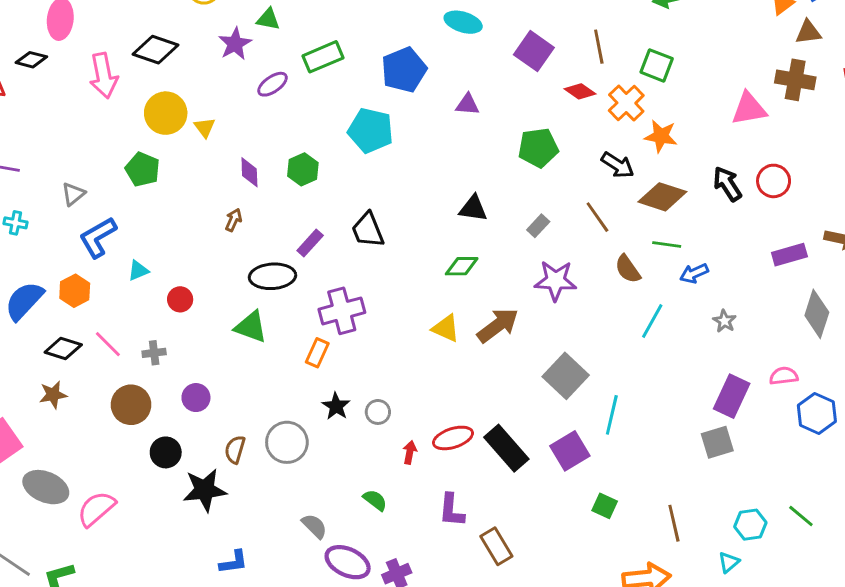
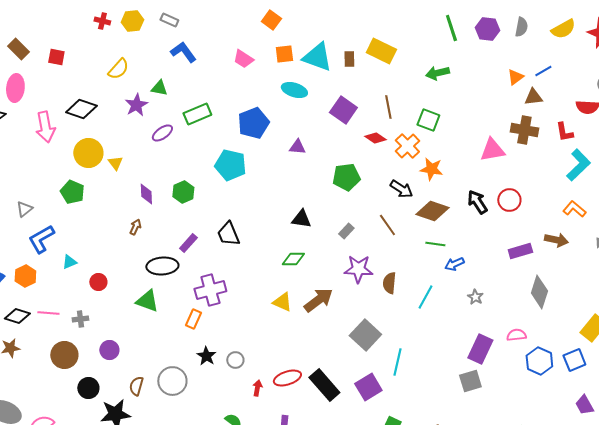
brown semicircle: (628, 269) -> (389, 283), moved, turned 40
pink line: (108, 344) -> (48, 313), turned -40

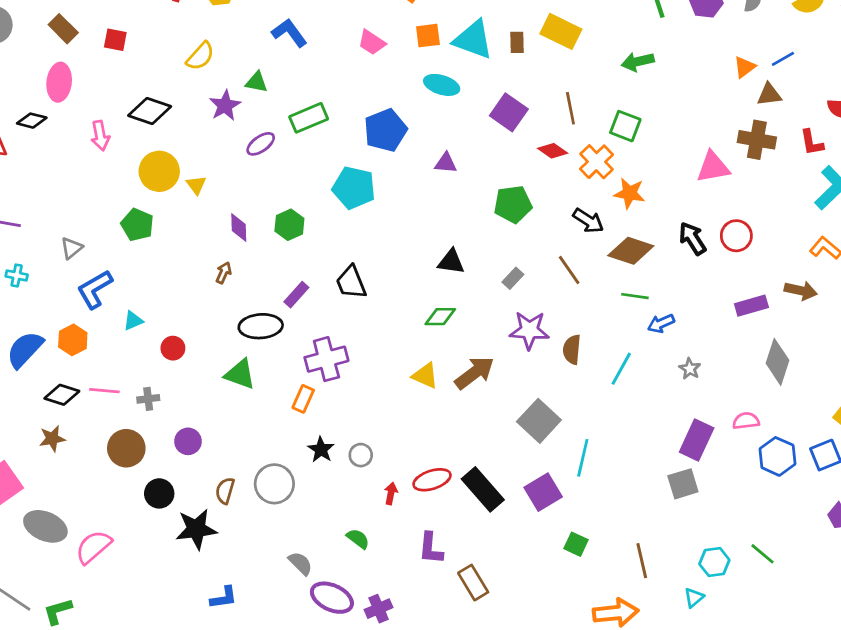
pink arrow: (45, 127) -> (100, 136), size x0.7

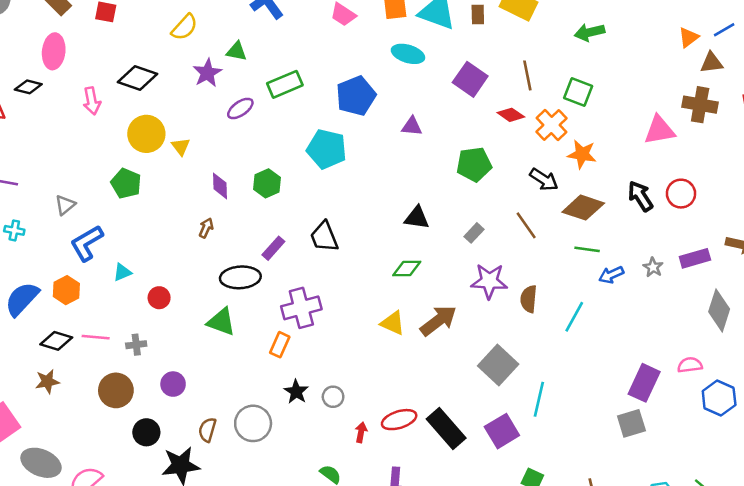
gray star: (690, 369) -> (653, 267), moved

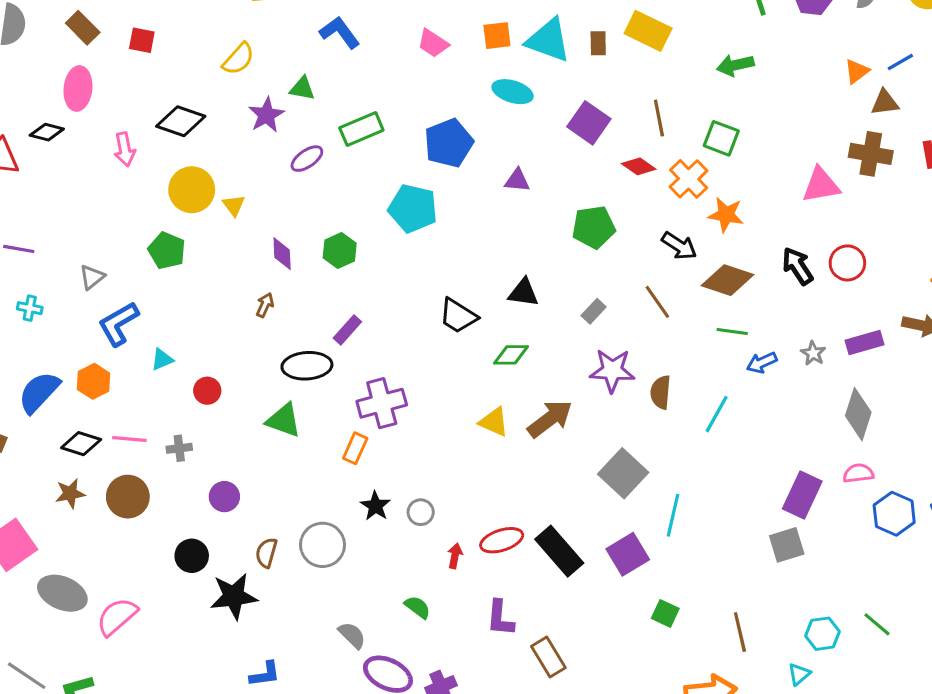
black trapezoid: (324, 237) -> (458, 316), moved, turned -36
gray diamond: (719, 310) -> (858, 414), moved
brown circle: (116, 390) -> (128, 497), moved

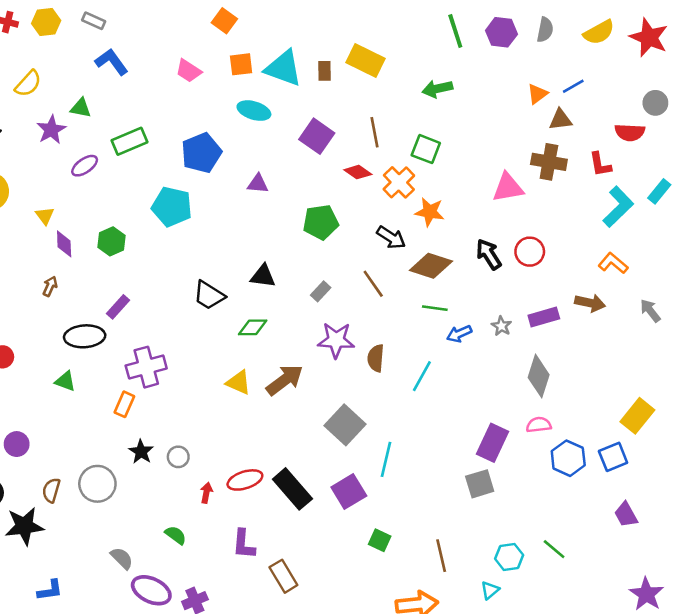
yellow triangle: (234, 205) -> (45, 216), moved
green triangle: (284, 420) -> (65, 381), size x0.7

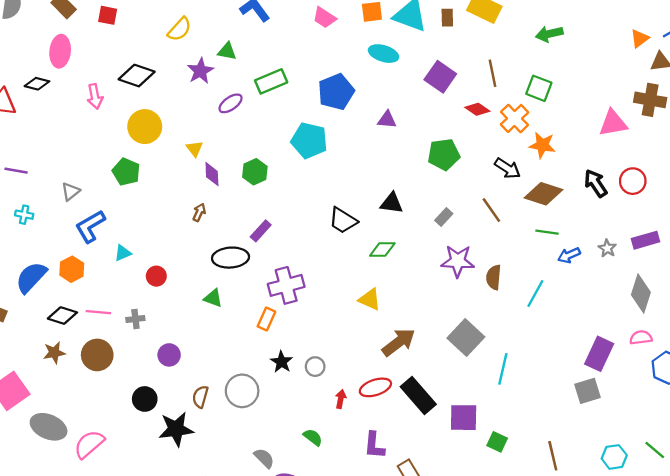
brown arrow: (285, 380) -> (399, 342), moved
purple square: (349, 492) -> (464, 418), moved, turned 32

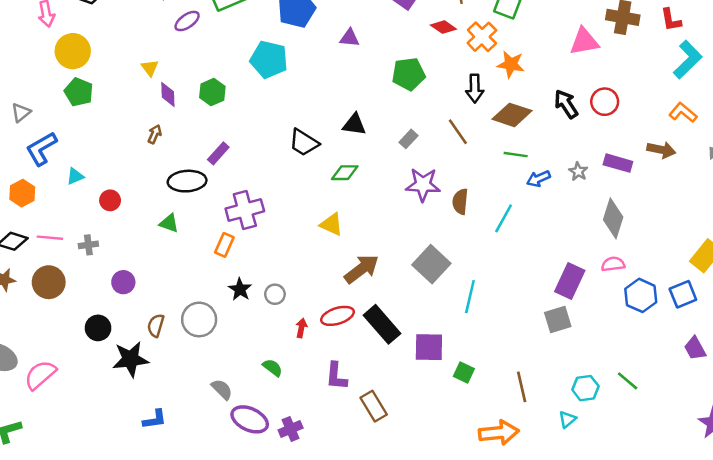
yellow circle: (145, 127) -> (73, 51), moved
black arrow: (508, 168) -> (475, 88), turned 56
purple rectangle: (646, 240) -> (618, 163), turned 32

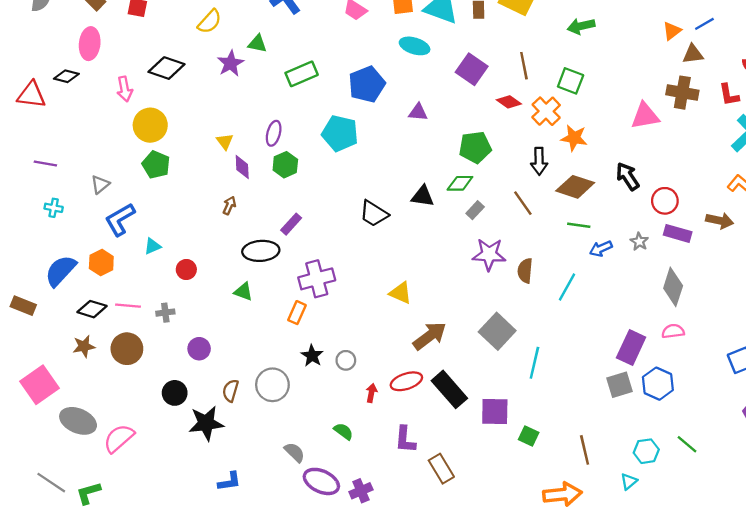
purple ellipse: (187, 21) -> (274, 133), moved, turned -40
red circle: (605, 102) -> (665, 201), moved
green diamond: (345, 173) -> (460, 183), moved
blue hexagon: (641, 295) -> (658, 384), moved

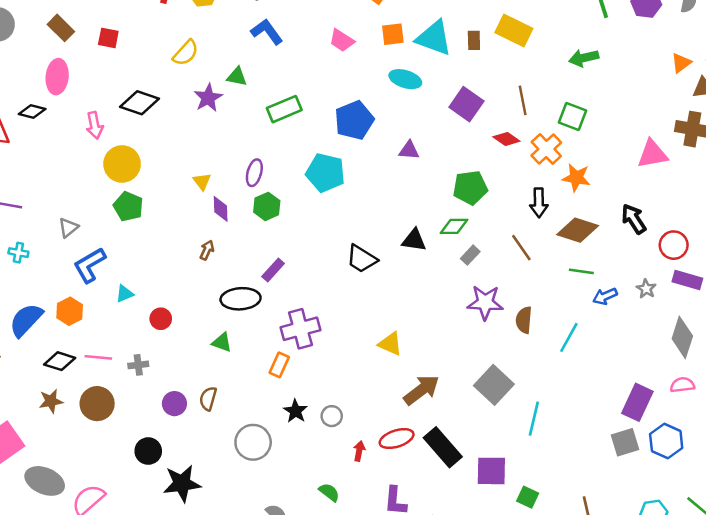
brown semicircle: (231, 391) -> (208, 399), moved

